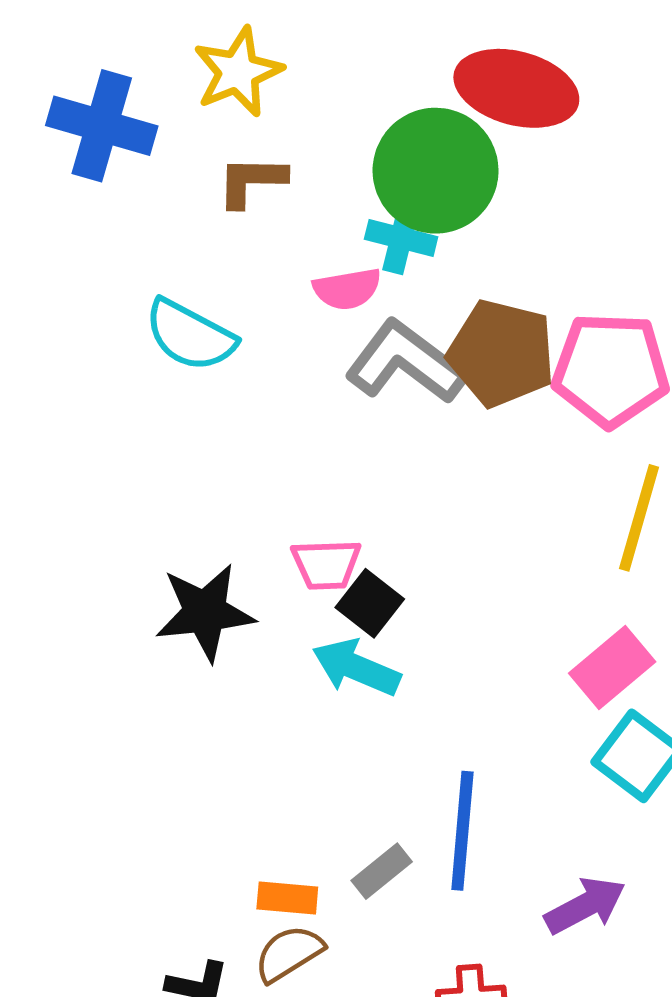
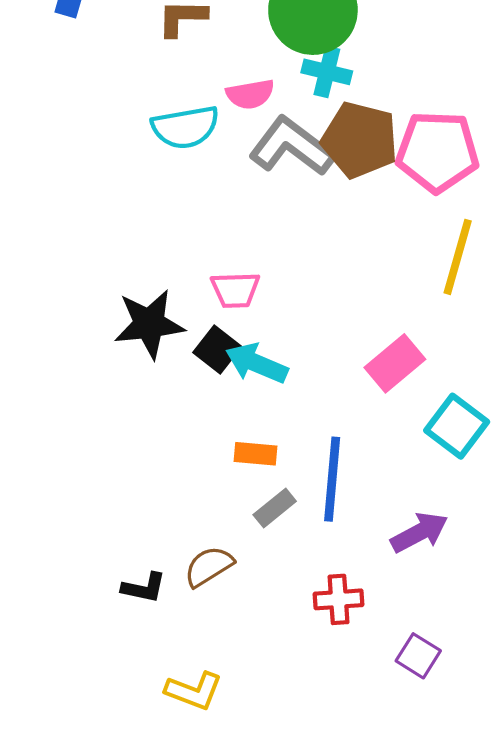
cyan cross: (401, 238) -> (327, 72), moved
cyan semicircle: (190, 335) -> (185, 127), moved, turned -38
black square: (370, 603) -> (217, 349), moved
pink rectangle: (612, 668) -> (395, 363), moved
orange rectangle: (287, 898) -> (256, 454), moved

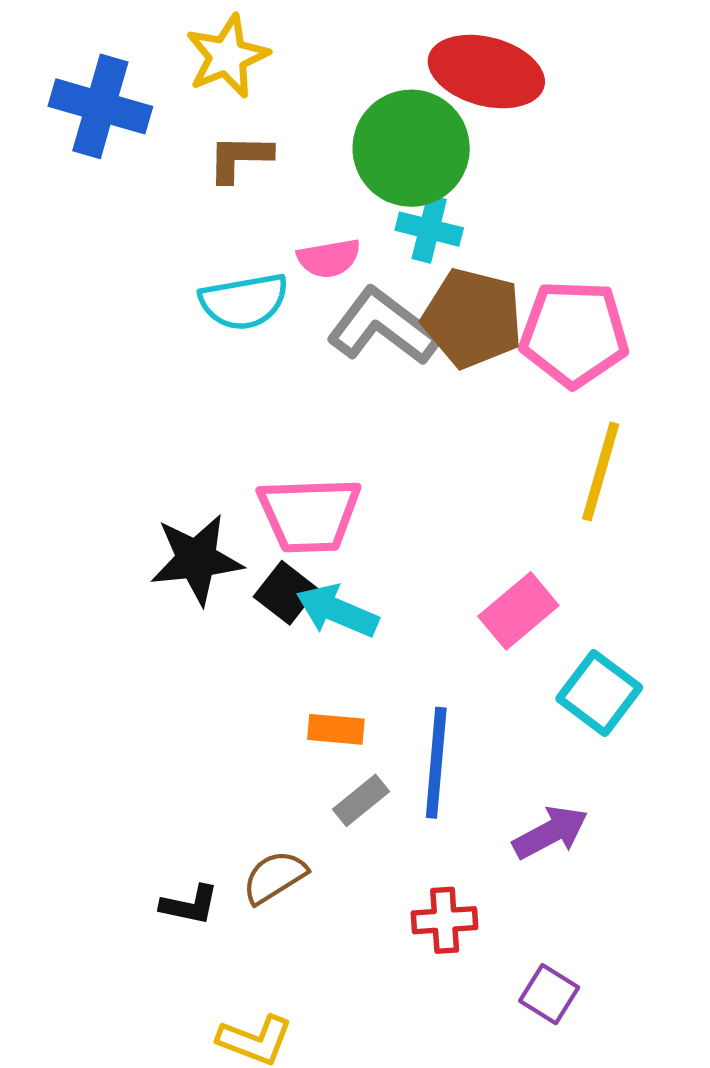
pink trapezoid: (235, 290) -> (309, 515), size x1.6

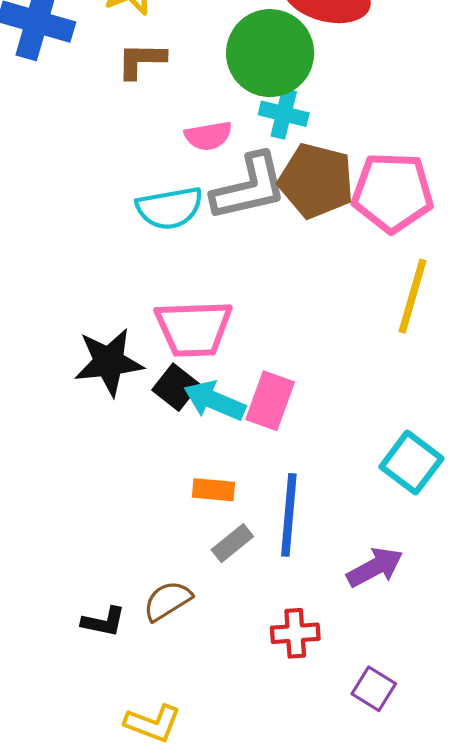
cyan semicircle: (244, 301) -> (170, 208), moved
gray L-shape: (383, 327) -> (249, 187), turned 130
pink rectangle: (518, 611) -> (270, 401), moved, turned -30

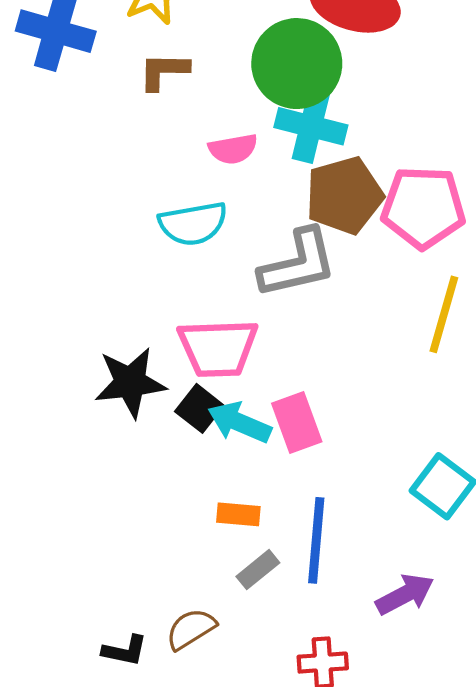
cyan cross: (284, 114) -> (311, 126), size x1.4
brown pentagon: (316, 181) -> (344, 195), turned -30
gray L-shape: (249, 187) -> (298, 264), moved
pink rectangle: (270, 401) -> (297, 423), turned -40

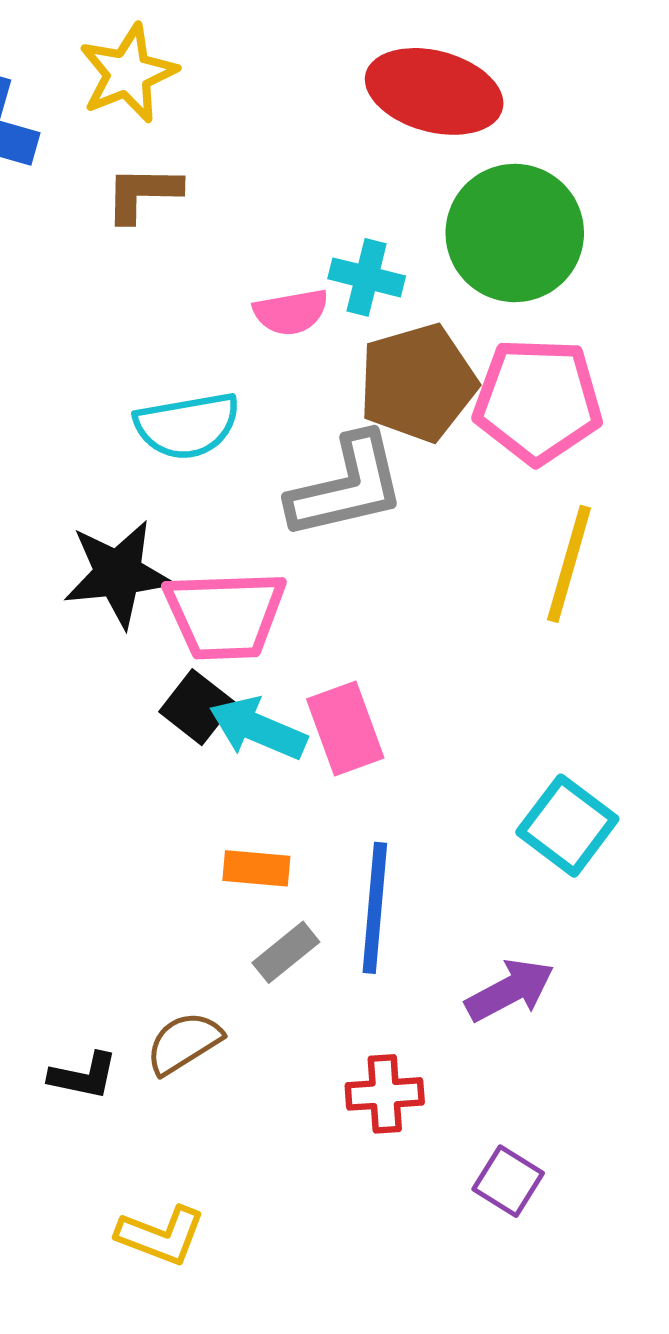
green circle: (297, 64) -> (515, 233), moved
cyan cross: (311, 126) -> (367, 277), size x0.7
pink semicircle: (233, 149) -> (291, 312), moved
black star: (130, 382) -> (118, 574), moved

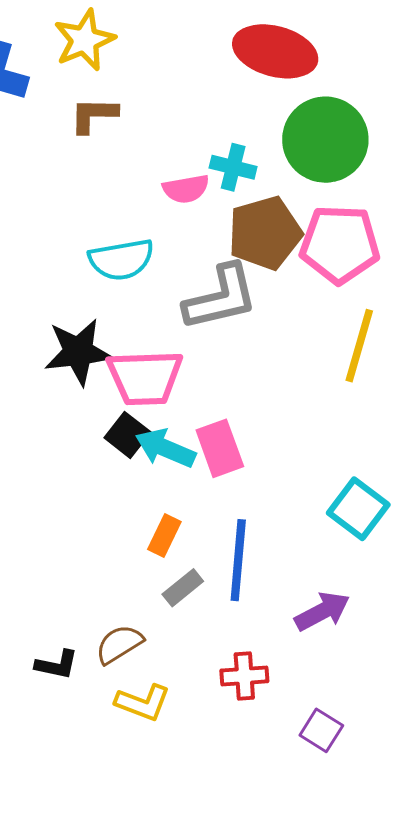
orange rectangle: (256, 868) -> (164, 535), turned -69
yellow L-shape: (161, 1235) -> (143, 703), moved

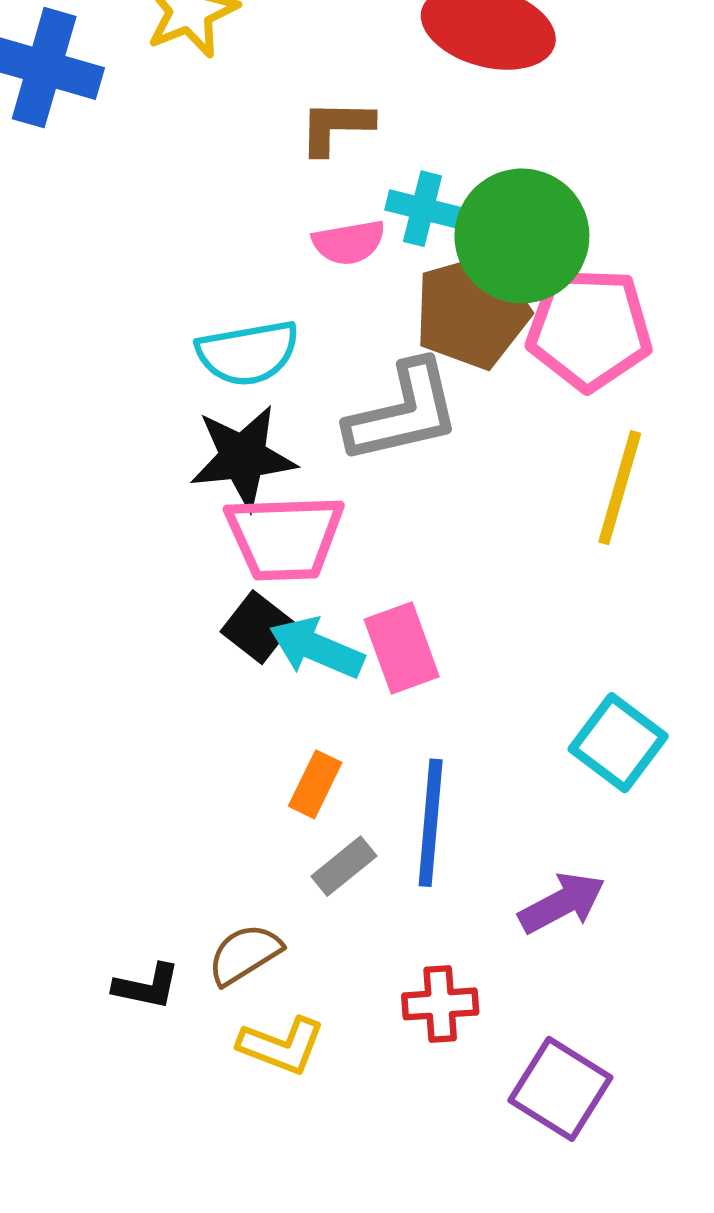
brown L-shape: (94, 115) -> (336, 127), moved
green circle: (325, 140) -> (522, 236), moved
black star: (78, 352) -> (243, 457), moved
purple square: (321, 730) -> (560, 1089), size x1.5

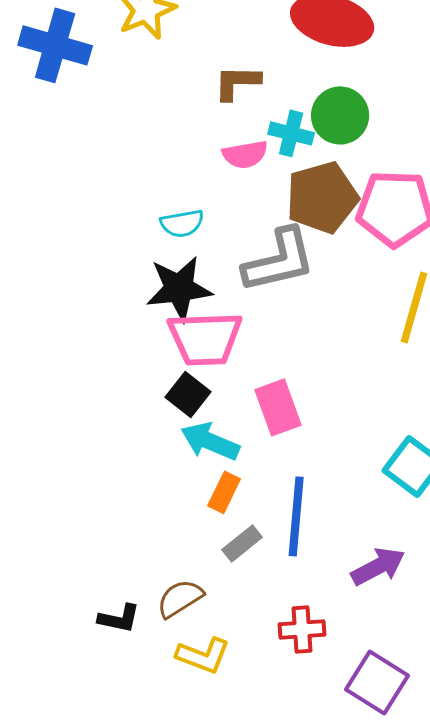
green circle: (522, 236) -> (340, 115), moved, size x0.7
cyan semicircle: (248, 353) -> (182, 223), size x0.7
cyan arrow: (317, 648) -> (210, 441), moved

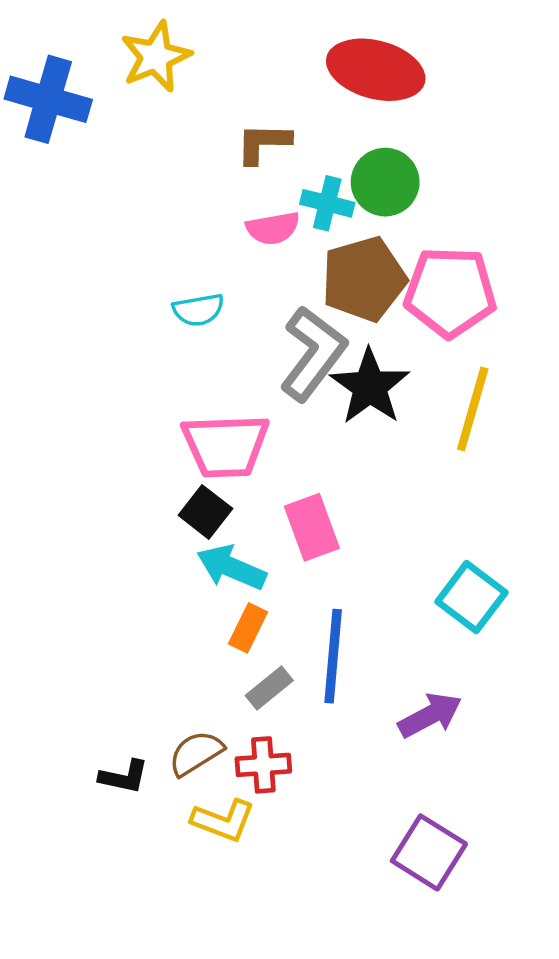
gray L-shape: (279, 260) -> (313, 353), turned -40
black star: (179, 288) -> (370, 387), moved, turned -30
red cross: (302, 629) -> (263, 765), moved

